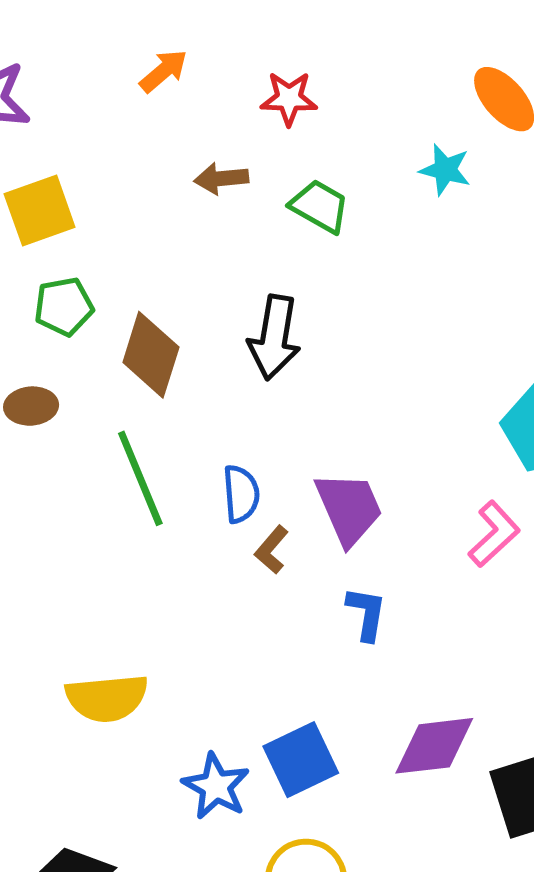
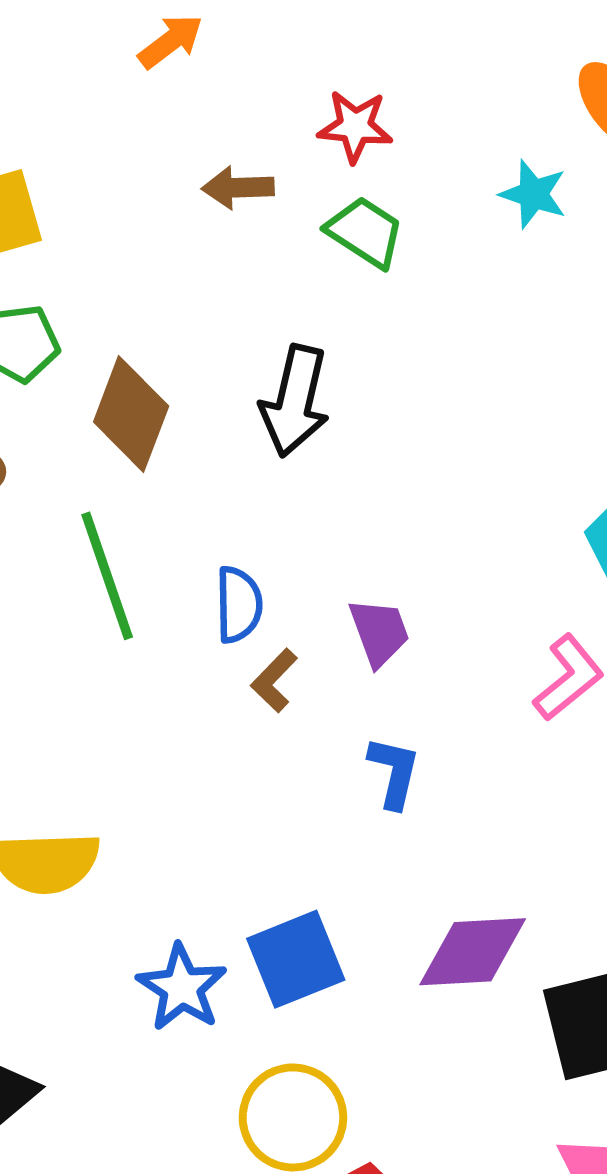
red star: (289, 98) -> (355, 126), moved
purple trapezoid: (349, 508) -> (379, 632), size x0.7

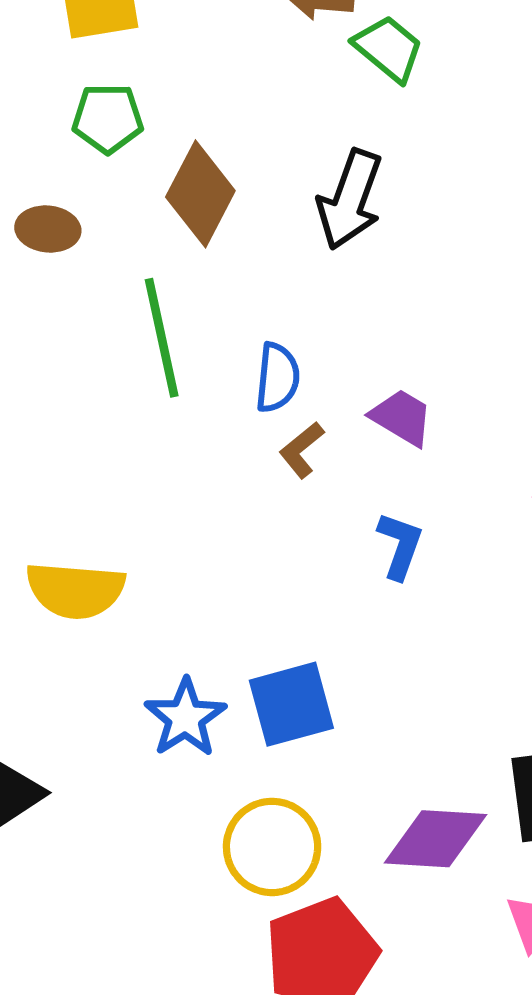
green trapezoid: (365, 232) -> (389, 48), moved
purple trapezoid: (379, 632) -> (402, 417), turned -46
purple diamond: (473, 952) -> (436, 839), moved

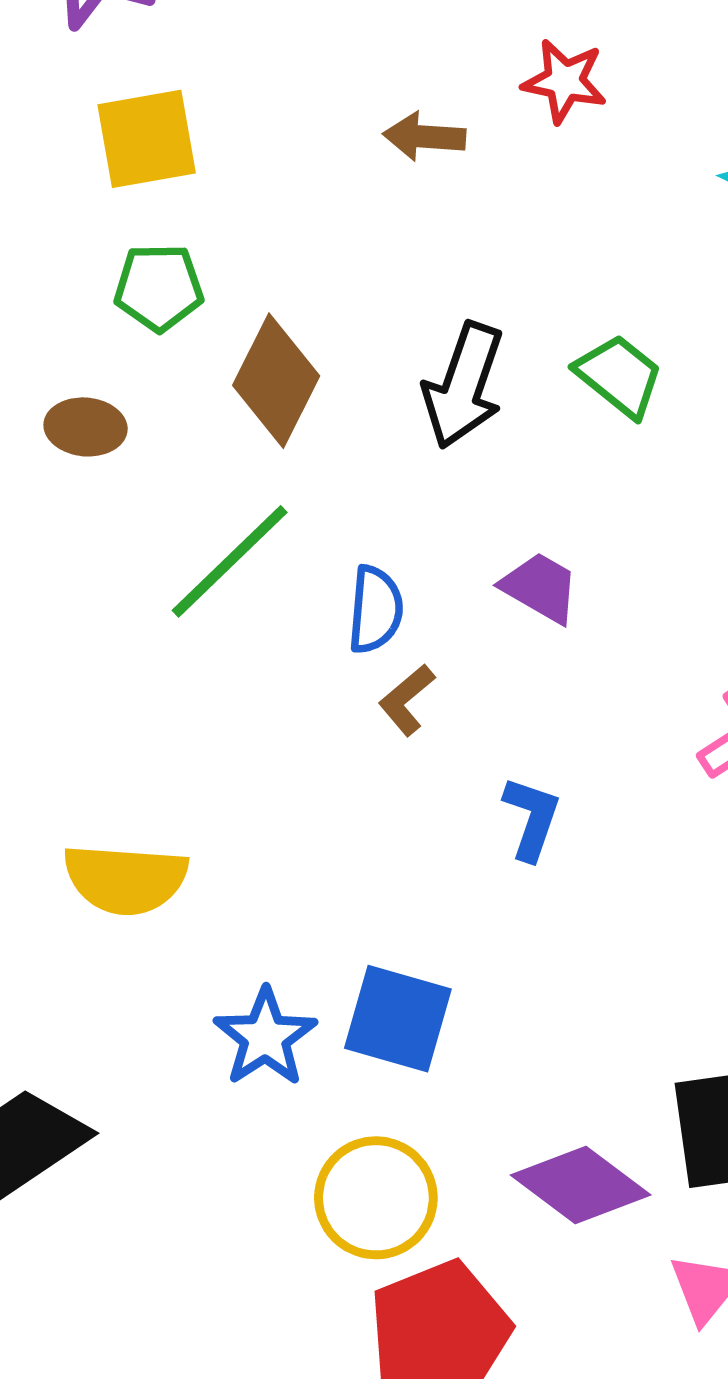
green trapezoid: (389, 48) -> (619, 376), moved
green line: (162, 338) -> (230, 561), turned 59
purple trapezoid: (402, 417) -> (540, 587), moved
blue square: (291, 704) -> (398, 1019), turned 32
purple diamond: (436, 839) -> (581, 1185), turned 34

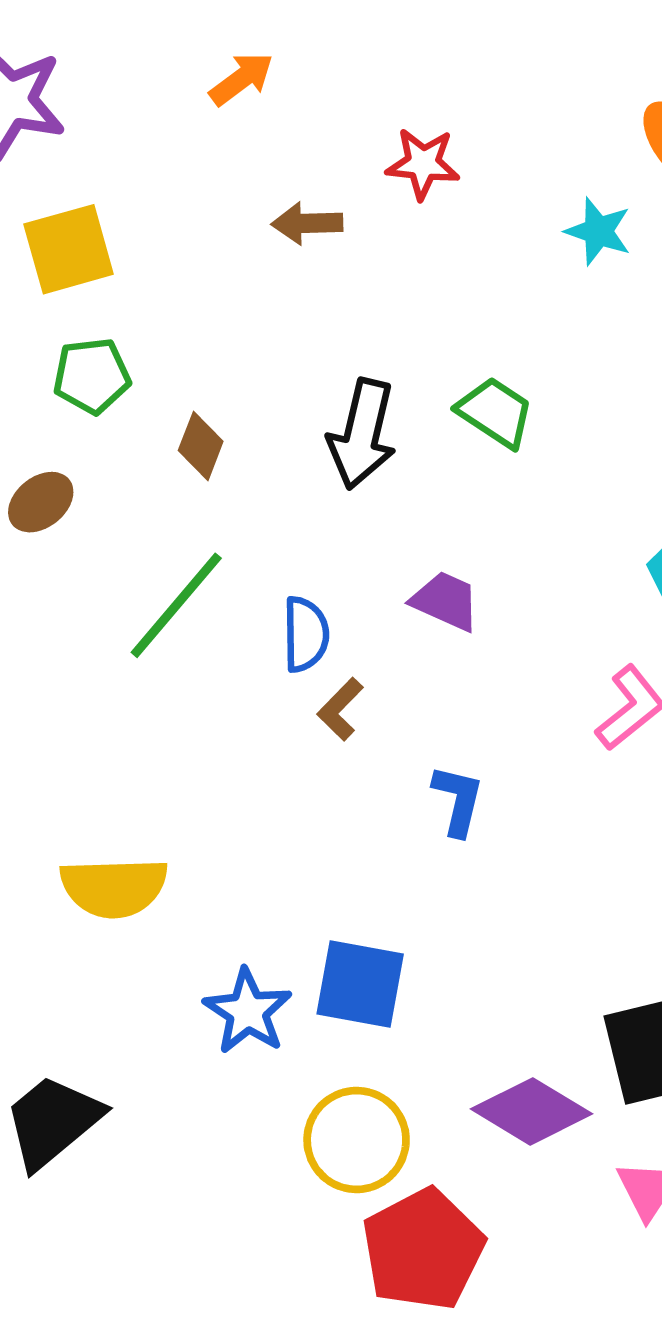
brown diamond: (276, 381) -> (201, 446), size x0.6
brown ellipse: (86, 427) -> (41, 502), turned -38

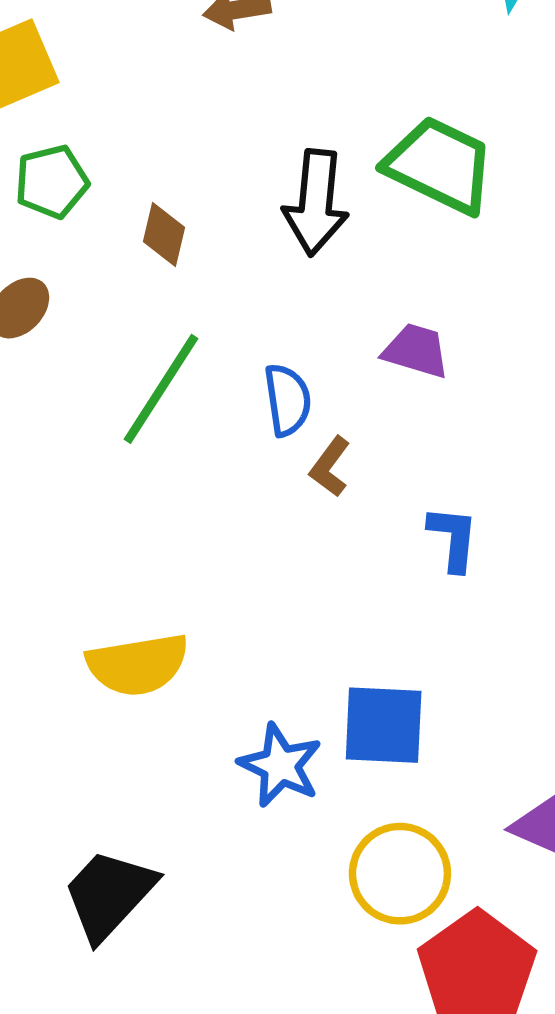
green trapezoid: (495, 412) -> (439, 165), size x1.5

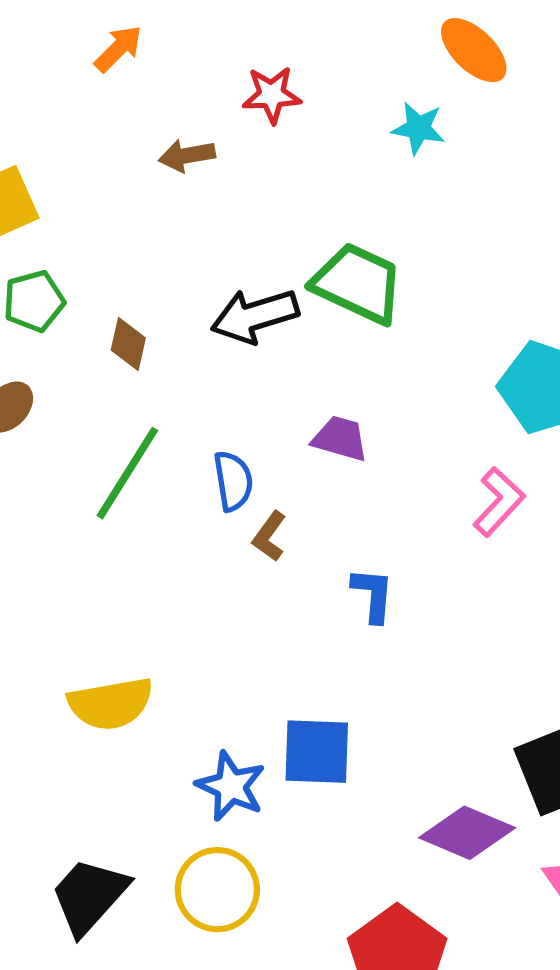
black arrow: (316, 203) -> (255, 316), turned 68
yellow circle: (400, 874) -> (217, 890), moved

